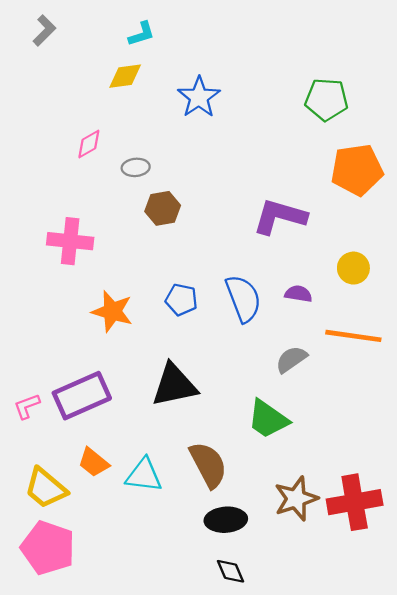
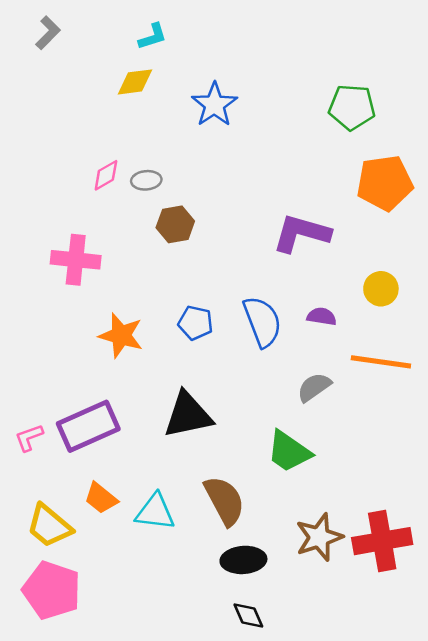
pink diamond: (89, 144) -> (106, 175), moved

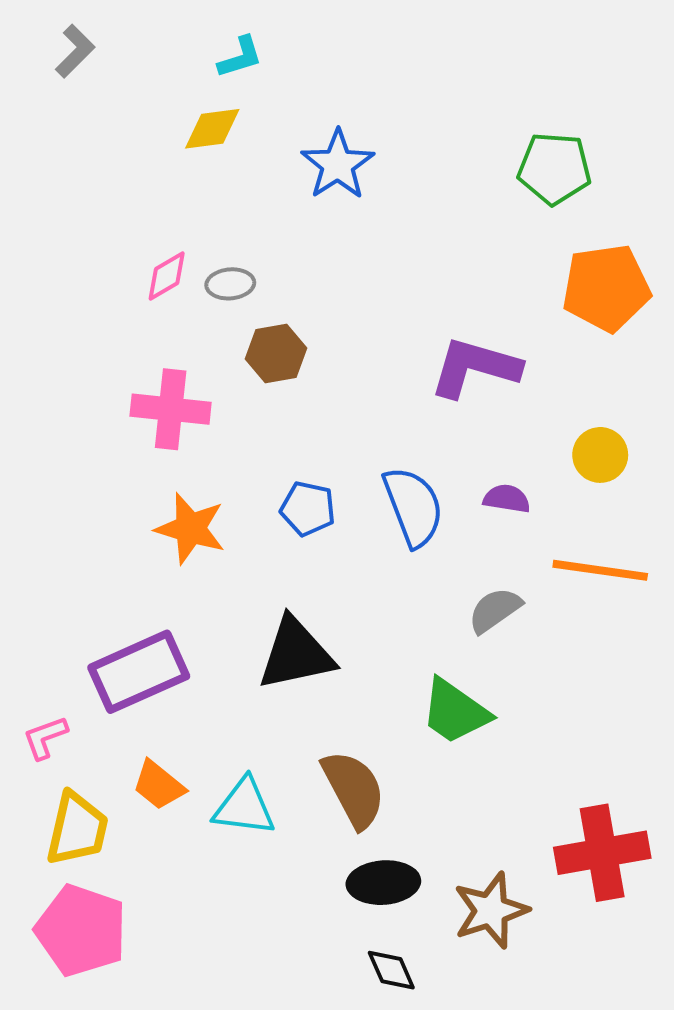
pink cross: (76, 260) -> (171, 409), moved
pink L-shape: (29, 438) -> (45, 737), moved
yellow trapezoid: (49, 526) -> (77, 829), turned -117
brown star: (319, 537) -> (491, 910), moved

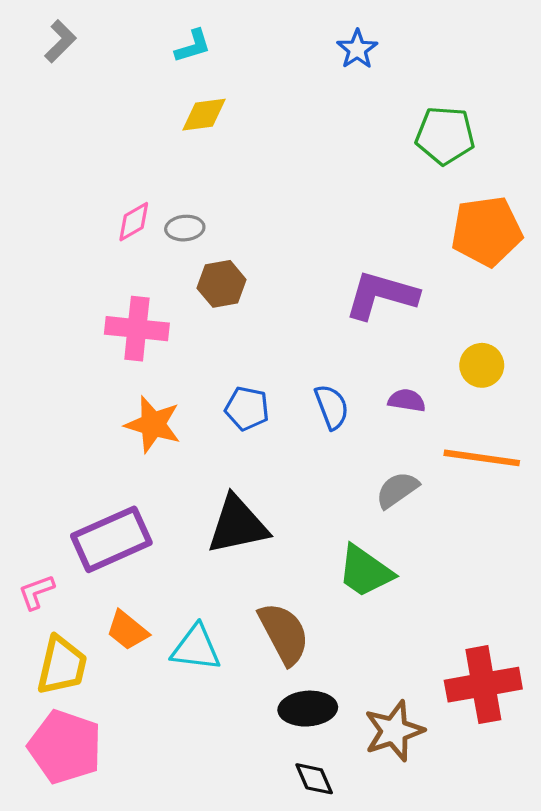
yellow diamond: (212, 129) -> (204, 115), moved
blue star: (338, 165) -> (357, 49), moved, size x0.7
blue semicircle: (413, 507) -> (332, 407), size x0.7

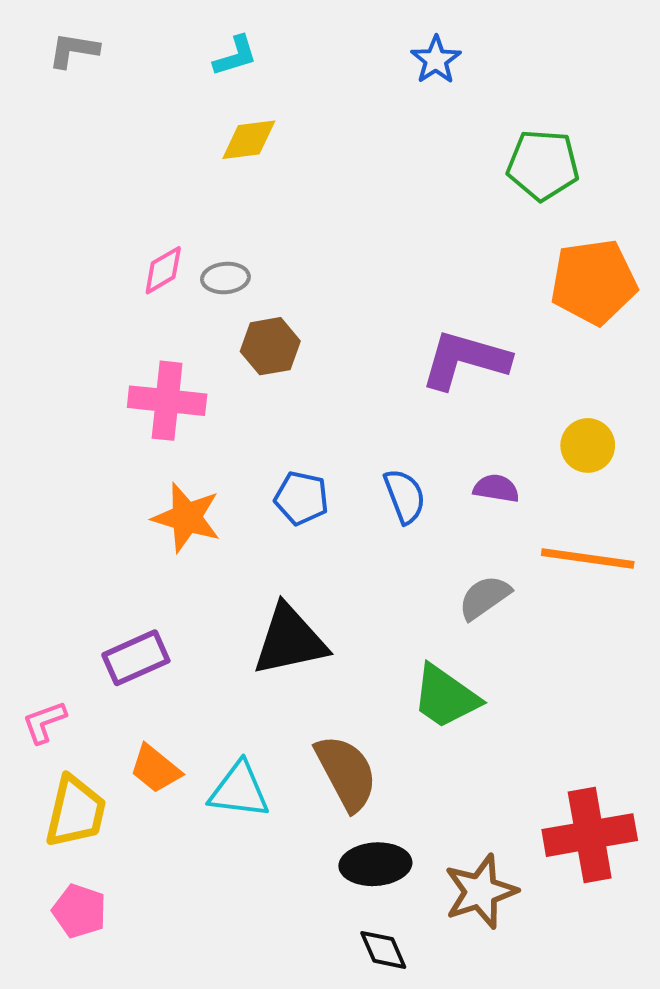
gray L-shape: (60, 41) -> (74, 50), turned -126
purple rectangle: (111, 539) -> (136, 658), size x0.7
pink pentagon: (65, 747) -> (79, 911), size x0.6

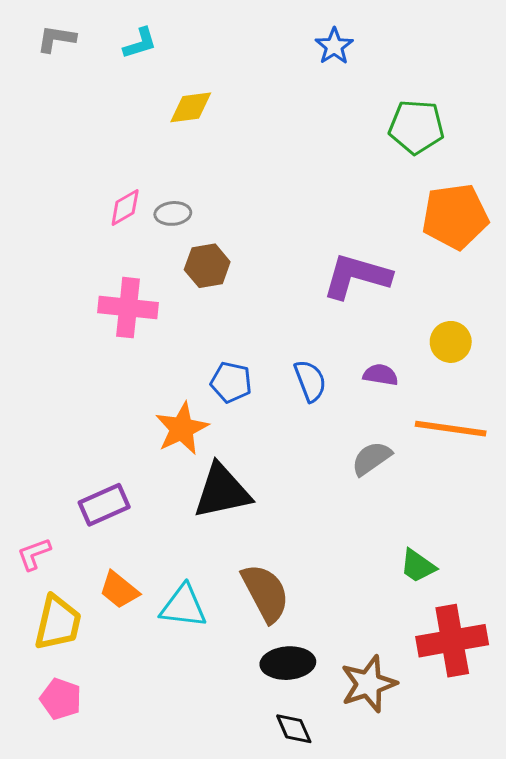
cyan L-shape: (235, 56) -> (140, 43), moved
orange star: (187, 518) -> (182, 429), moved, turned 30
green trapezoid: (446, 697) -> (418, 566), moved, size x0.7

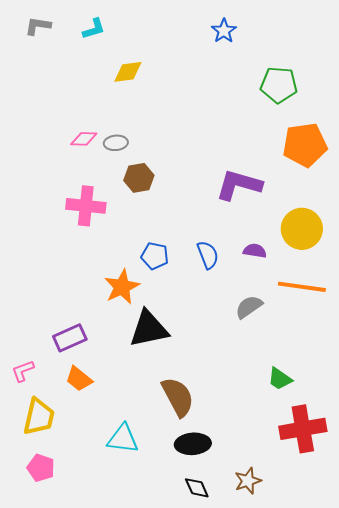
pink diamond: (125, 207) -> (84, 139), turned 32
yellow circle: (451, 342) -> (302, 229), size x1.5
orange trapezoid: (119, 590) -> (79, 379), moved
cyan triangle: (183, 606) -> (123, 439), moved
brown star: (369, 684) -> (248, 481), moved, size x0.7

